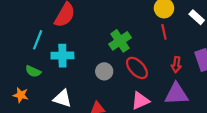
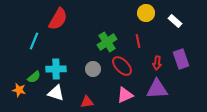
red line: (164, 32) -> (138, 41), moved
cyan cross: (62, 56) -> (56, 69), moved
green semicircle: (33, 71) -> (34, 77), moved, turned -64

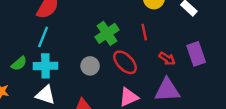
cyan line: (34, 41) -> (43, 37), moved
red arrow: (157, 63) -> (167, 59), turned -64
green semicircle: (34, 77) -> (19, 64), moved

